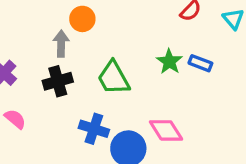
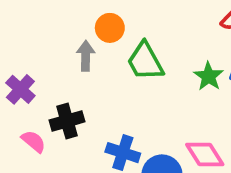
green trapezoid: (114, 78) -> (145, 61), moved
black cross: (58, 81) -> (67, 121), moved

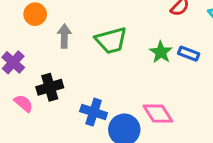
orange circle: (110, 28) -> (35, 14), moved
green trapezoid: (145, 61) -> (111, 40), turned -76

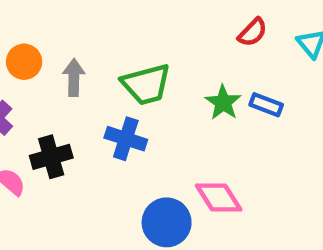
orange circle: (35, 14) -> (24, 62), moved
blue cross: (94, 112) -> (126, 139), moved

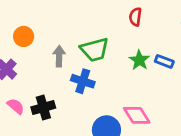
red semicircle: (253, 32) -> (135, 17), moved, turned 144
gray arrow: (74, 78) -> (59, 56), moved
black cross: (51, 157) -> (43, 107), moved

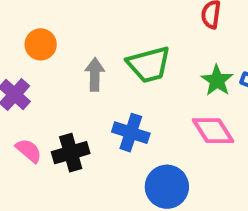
blue cross: (83, 81) -> (131, 133), moved
pink diamond: (137, 115) -> (213, 131), moved

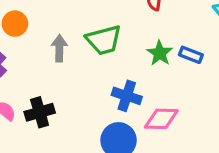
pink diamond: (213, 131) -> (161, 119), moved, turned -56
blue cross: (131, 133) -> (127, 96), moved

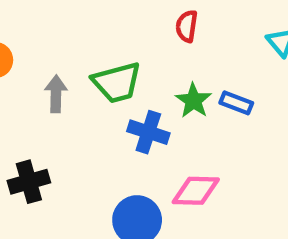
blue cross: (127, 96) -> (148, 132), moved

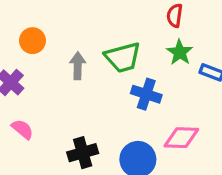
green star: (193, 101) -> (180, 52), moved
black cross: (29, 182) -> (83, 153), moved

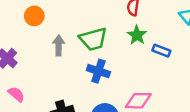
orange circle: (33, 41) -> (34, 16), moved
blue cross: (146, 94) -> (98, 71), moved

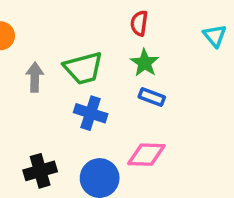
blue rectangle: (161, 51) -> (152, 97), moved

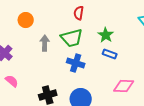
red semicircle: (139, 23) -> (79, 13), moved
pink diamond: (146, 155) -> (124, 86), moved

